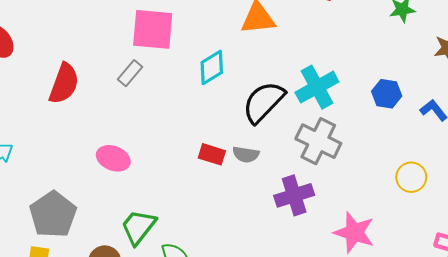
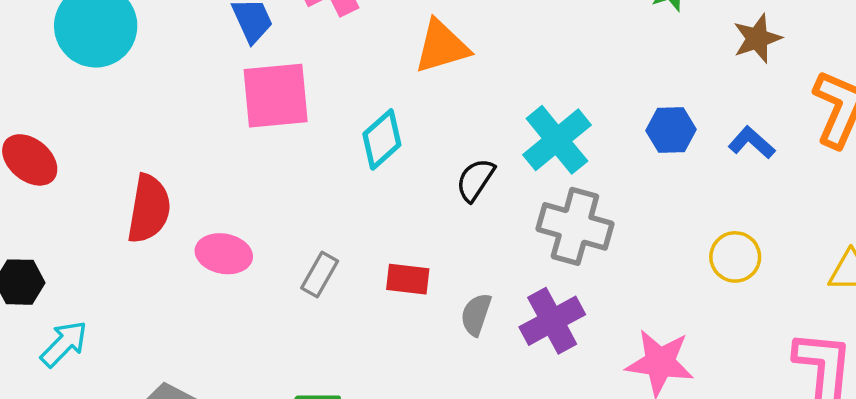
gray rectangle: (130, 73) -> (320, 275), moved
black semicircle: (263, 102) -> (475, 180), size x0.6
gray semicircle: (246, 154) -> (476, 314), moved, turned 110
pink ellipse: (113, 158) -> (224, 254), moved

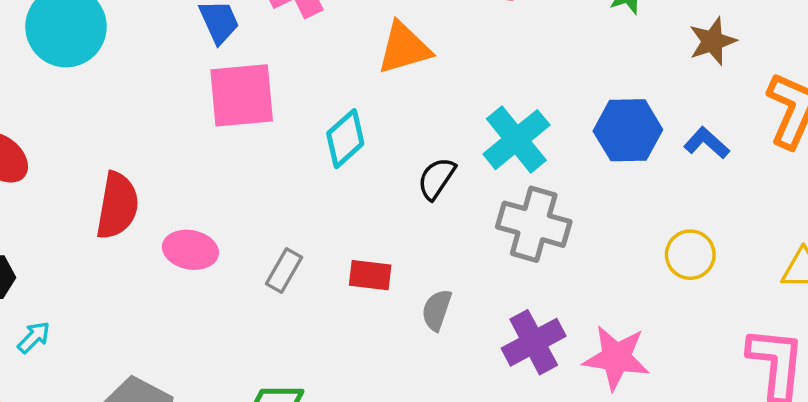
blue hexagon: (671, 130) -> (628, 130), size x1.4
purple cross: (552, 321) -> (534, 342), moved
cyan arrow: (64, 344) -> (34, 337), size x0.7

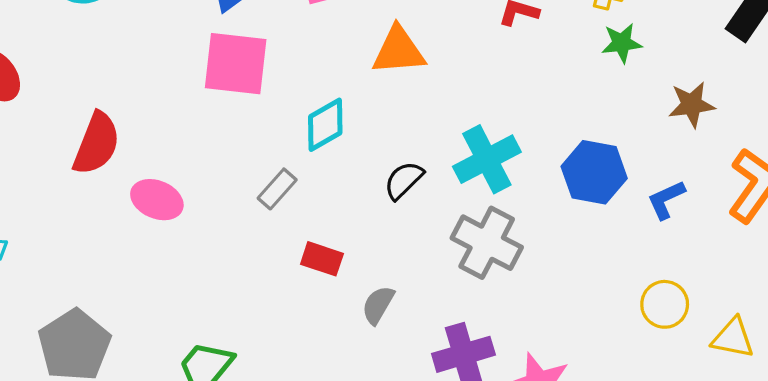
blue L-shape: (707, 143) -> (666, 200), turned -78
yellow circle: (690, 255) -> (665, 304), moved
gray rectangle: (284, 270) -> (277, 189), moved

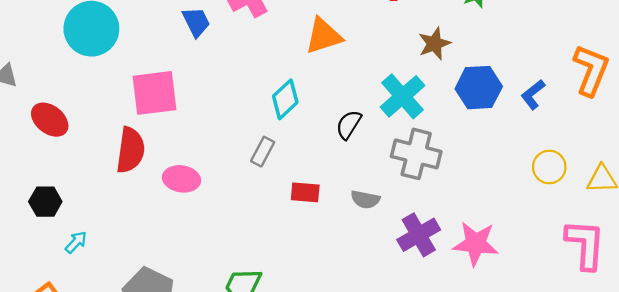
pink square: (236, 64) -> (155, 93), moved
brown star: (692, 105) -> (434, 44), moved
gray semicircle: (378, 305) -> (365, 199), moved, turned -96

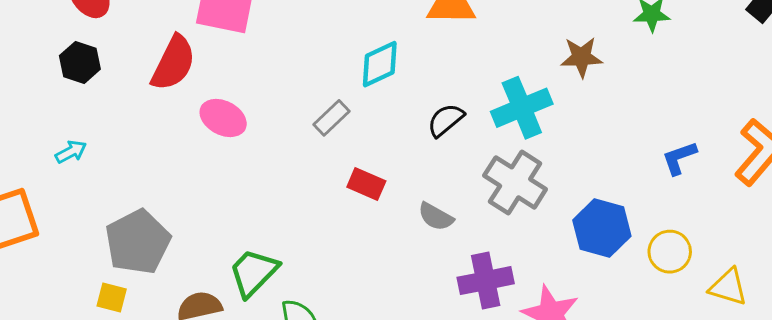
blue hexagon: (479, 88) -> (602, 228), moved
black hexagon: (45, 202) -> (80, 62), moved

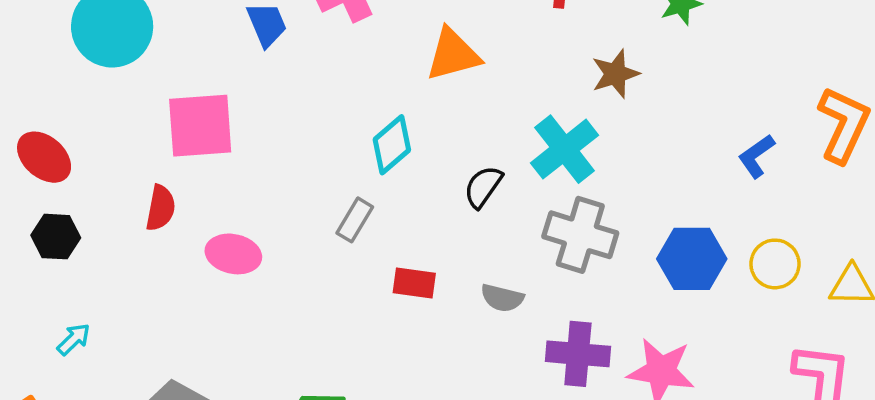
red semicircle: (173, 63) -> (161, 208), size x0.7
purple cross: (486, 281) -> (578, 354), turned 32

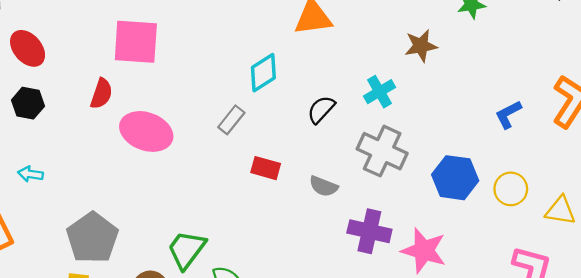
cyan cross: (564, 149) -> (379, 92), size x0.7
pink ellipse: (233, 254) -> (146, 131), size x1.4
cyan arrow: (74, 339) -> (30, 174), turned -135

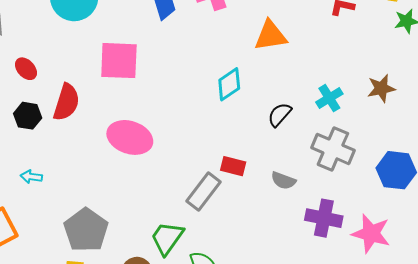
brown star: (421, 46) -> (381, 88), moved
red ellipse: (28, 48) -> (26, 69), size x0.7
red semicircle: (101, 94) -> (66, 102), moved, size x1.4
gray rectangle: (231, 120) -> (203, 192), moved, size x1.5

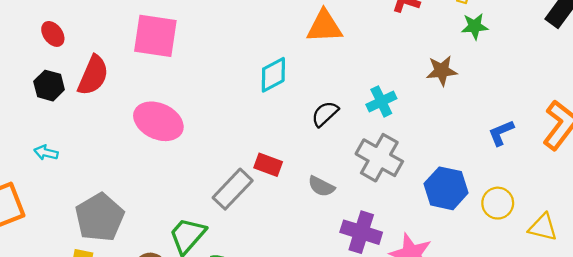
brown star: (381, 88) -> (442, 71), moved

